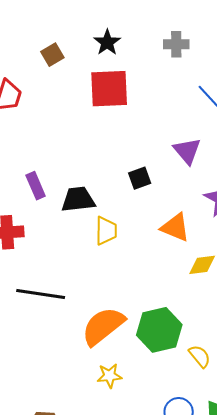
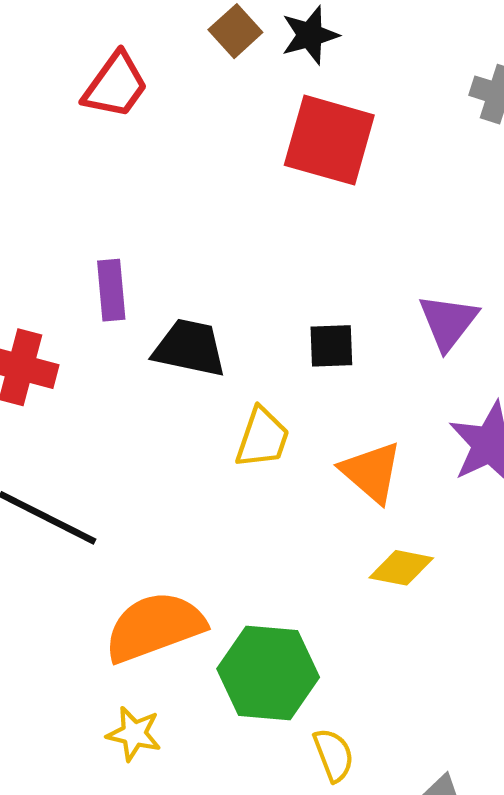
black star: (107, 42) -> (310, 35), moved
brown square: (52, 55) -> (235, 31), turned -30
yellow trapezoid: (106, 231) -> (262, 438), moved

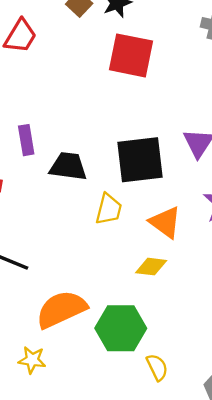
black square: (331, 346) -> (140, 160), size x2.0
yellow diamond: (401, 568) -> (151, 267), moved
yellow star: (134, 734) -> (32, 360), moved

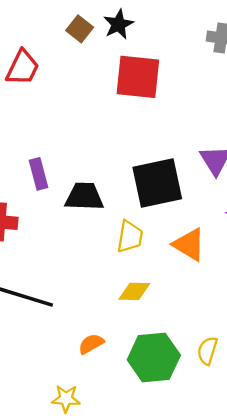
yellow diamond: (151, 267) -> (134, 291), moved
orange semicircle: (61, 309) -> (91, 344), size x0.5
yellow semicircle: (157, 367) -> (207, 351), moved, turned -132

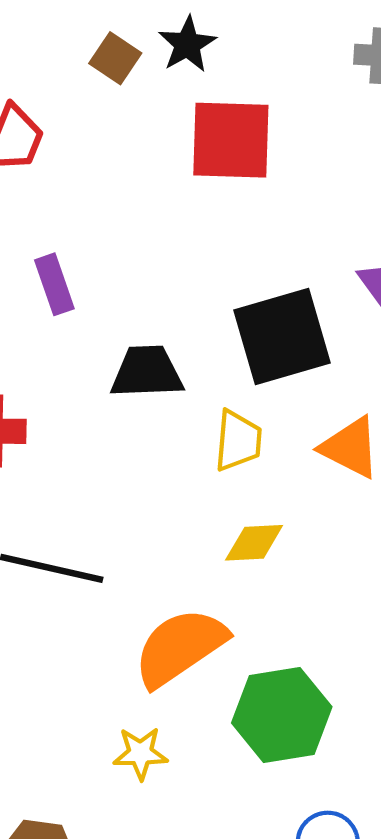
purple rectangle: (39, 174) -> (54, 284), moved
orange semicircle: (91, 344) -> (180, 647), size x2.0
green hexagon: (154, 358) -> (282, 715), moved

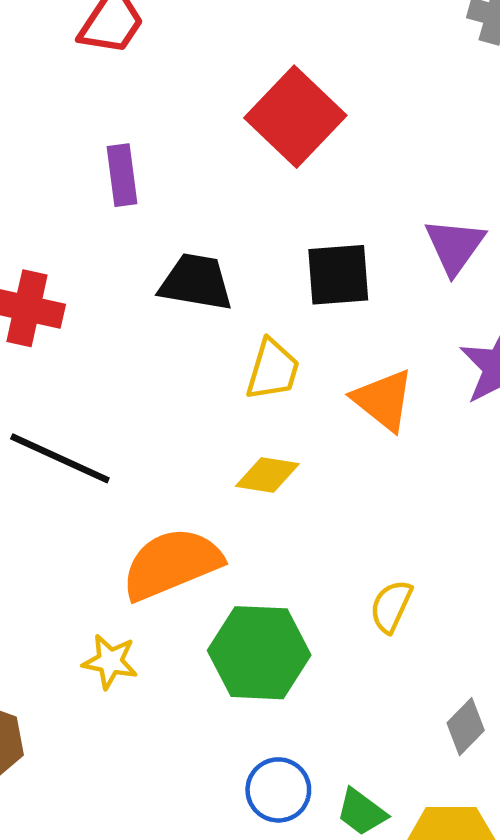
red square: (231, 140) -> (295, 117), moved, turned 30
black square: (282, 336) -> (338, 275), size x0.7

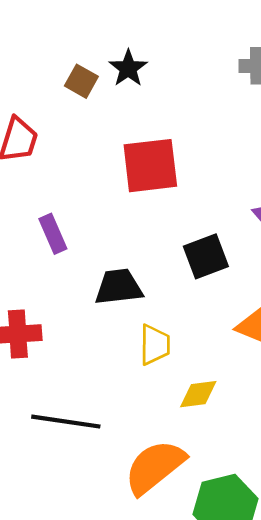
red square: (295, 117) -> (150, 166), turned -34
yellow trapezoid: (273, 370) -> (155, 345), moved

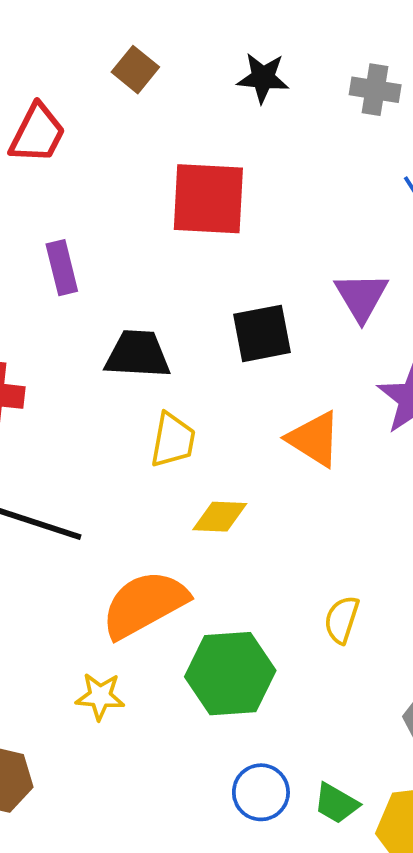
black star: (128, 68) -> (263, 78), moved, turned 30

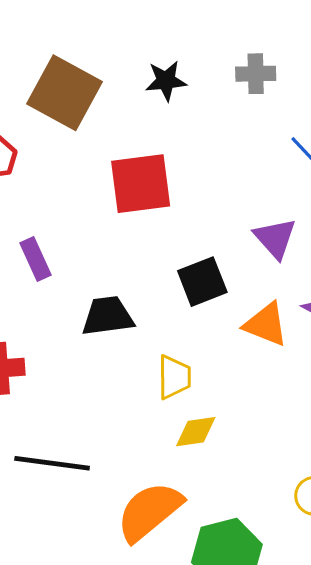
brown square: (135, 70) -> (64, 93), size x2.0
orange triangle: (314, 439) -> (266, 324), moved
yellow trapezoid: (173, 440) -> (174, 377), moved

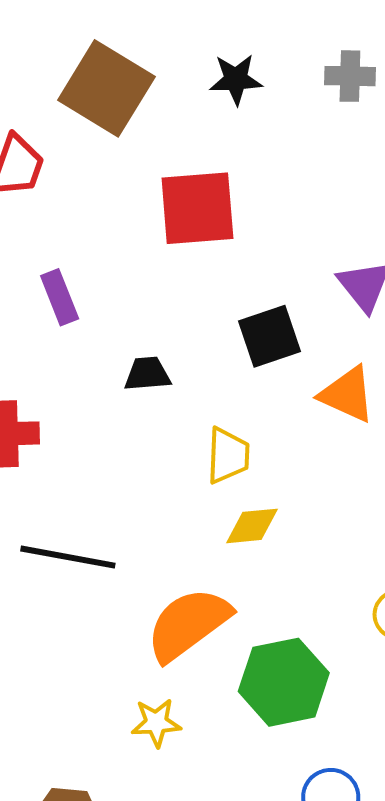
black trapezoid: (108, 316) -> (147, 374), size x0.7

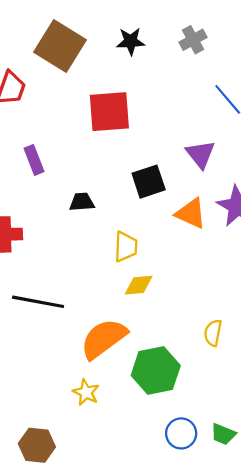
gray cross: (350, 76) -> (193, 40), turned -30
yellow star: (156, 723) -> (86, 392), turned 30

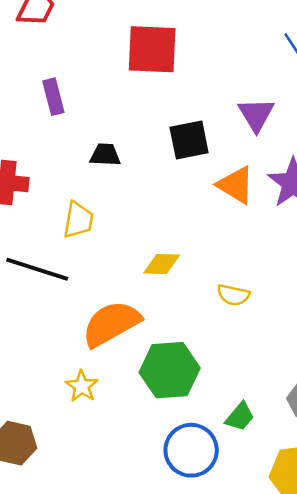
yellow trapezoid: (126, 247) -> (78, 220), moved
yellow semicircle: (213, 333) -> (233, 295), moved, turned -95
blue circle: (181, 433) -> (191, 450), size x1.4
green trapezoid: (223, 434) -> (240, 417), moved, turned -80

